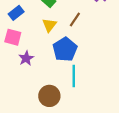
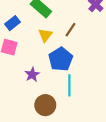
purple star: (26, 58) -> (32, 74), moved

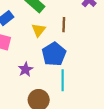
brown line: (70, 30) -> (64, 25), turned -32

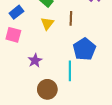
blue pentagon: (54, 54) -> (84, 49), moved

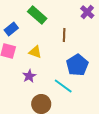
yellow triangle: (47, 24) -> (35, 52), moved, turned -48
cyan line: (70, 71) -> (63, 86), turned -54

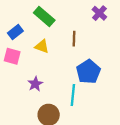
yellow triangle: (35, 52) -> (42, 46), moved
cyan line: (63, 86) -> (73, 95), turned 60

